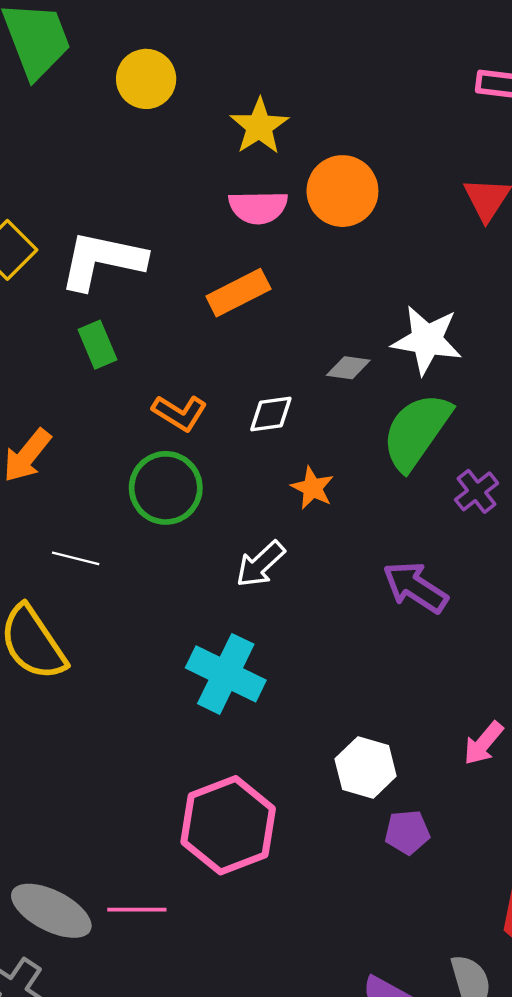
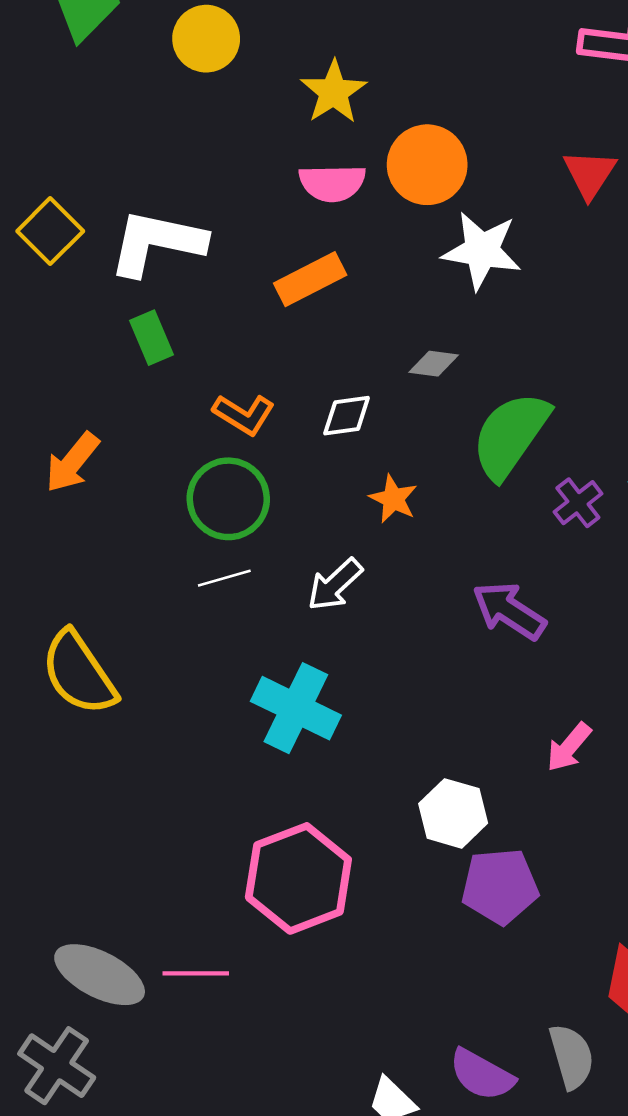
white star: (427, 340) -> (482, 251), moved
white line: (76, 558) -> (224, 578), moved, turned -30
pink arrow: (483, 743) -> (569, 747), moved
purple pentagon: (407, 832) -> (500, 886), size x1.5

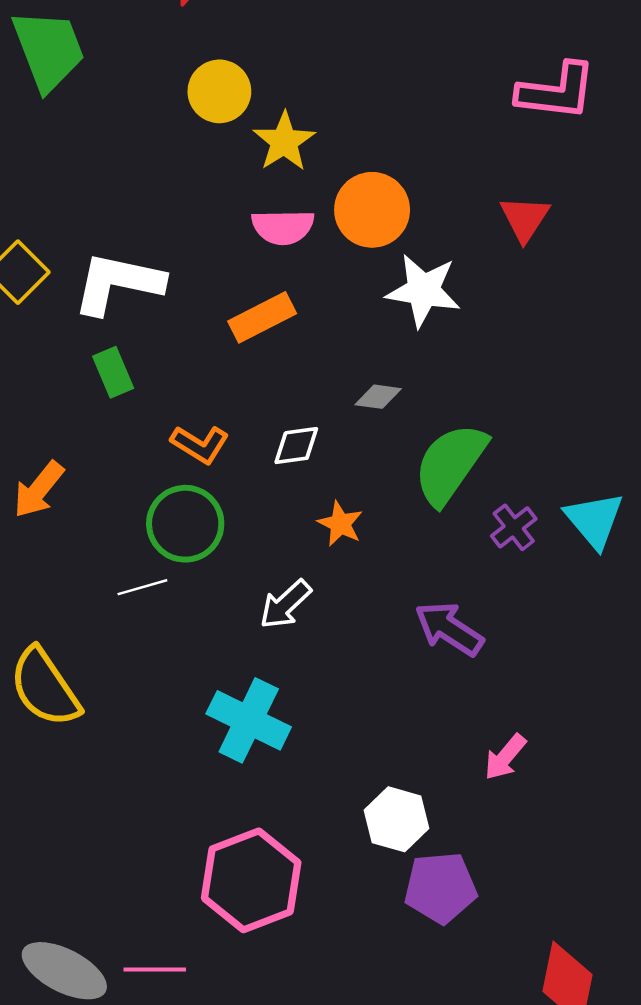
yellow circle: (206, 39) -> (219, 91), moved
white line: (224, 578) -> (142, 587), moved

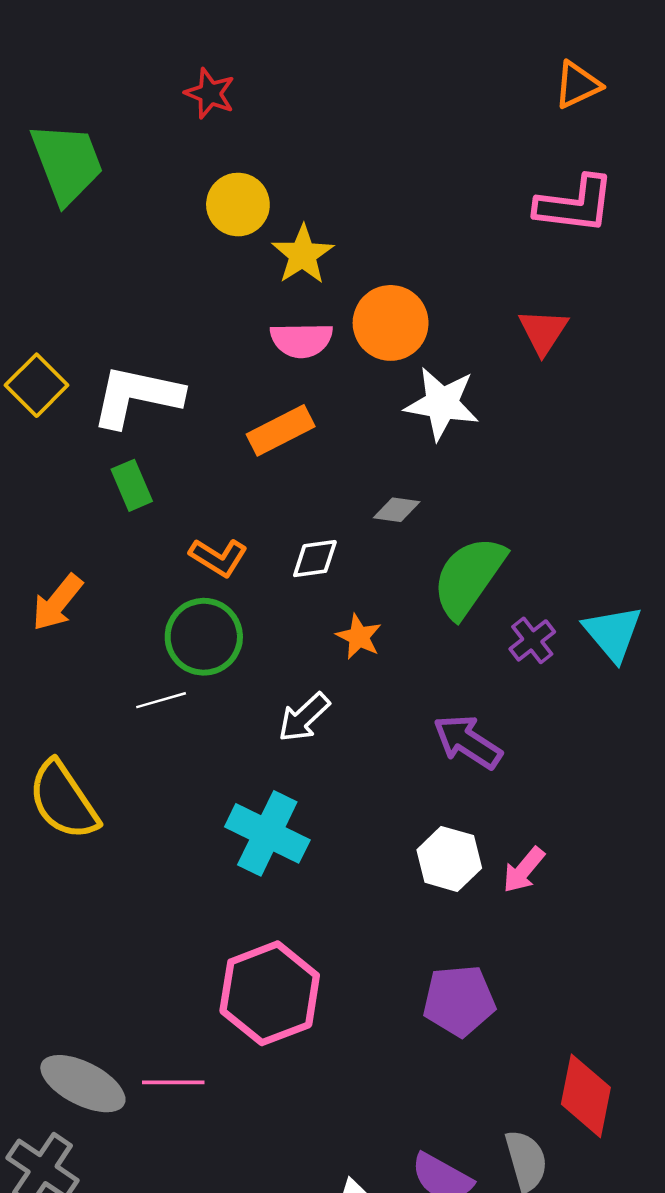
white hexagon: (396, 819) -> (449, 859), moved

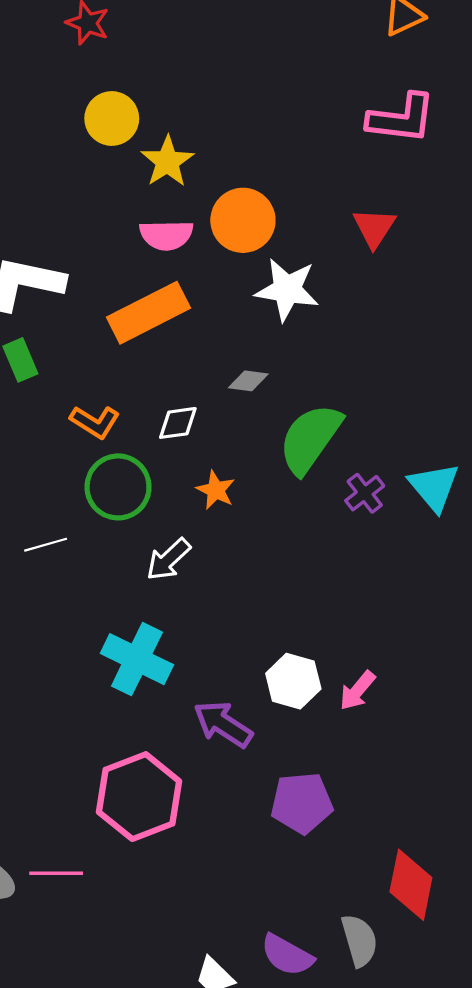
orange rectangle: (281, 430) -> (148, 313), size x1.4
green circle: (204, 637) -> (118, 487), moved
purple arrow: (468, 742) -> (223, 724), moved

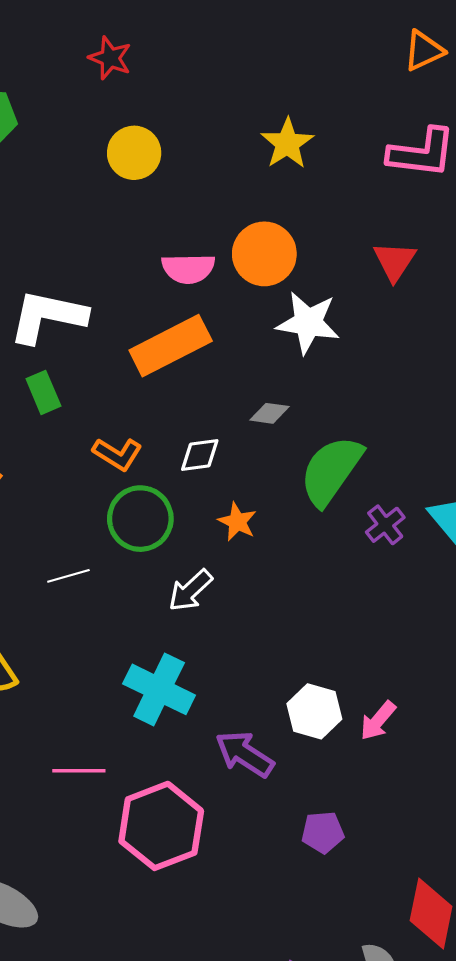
yellow star: (167, 162) -> (287, 143), moved
purple pentagon: (302, 803) -> (323, 832), size x0.7
pink line: (56, 873) -> (79, 771), moved

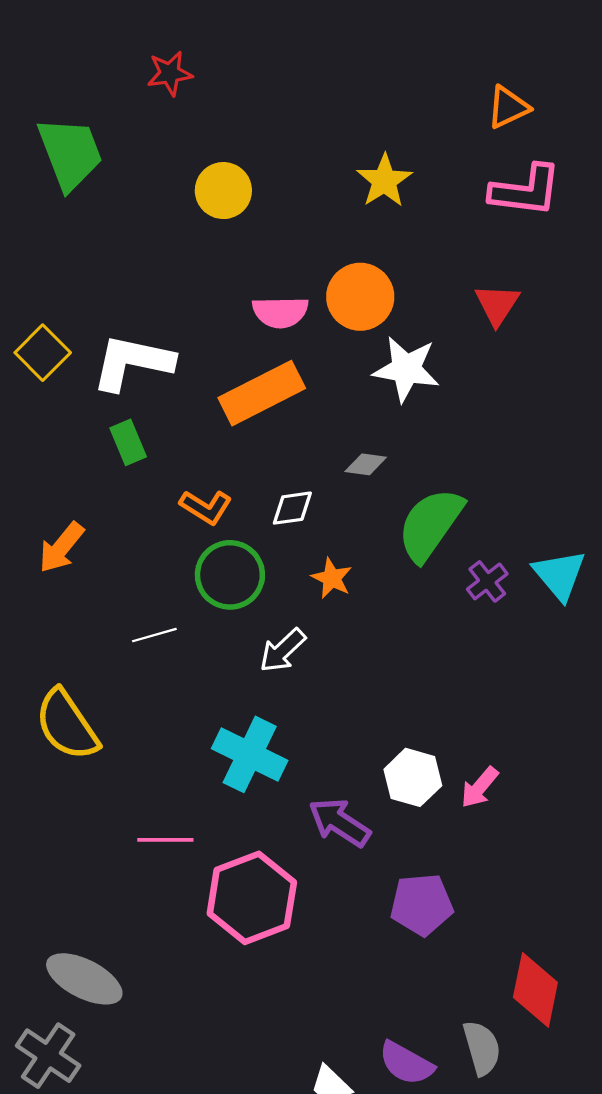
orange triangle: (424, 51) -> (508, 107), moved
red star: (110, 58) -> (170, 73), moved, turned -30
purple pentagon: (323, 832) -> (422, 904), size x1.4

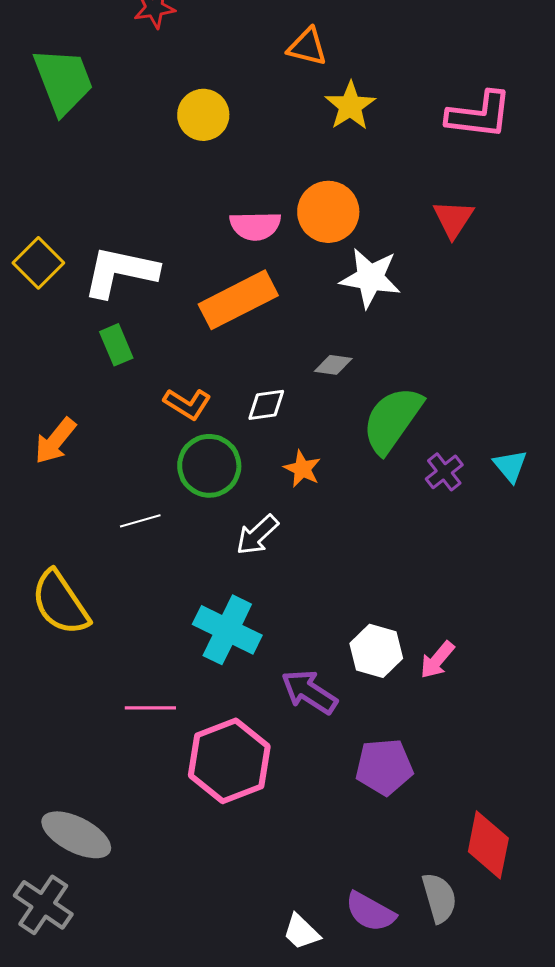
orange triangle: (508, 107) -> (307, 47), moved, turned 39
cyan triangle: (560, 575) -> (510, 466), size x0.7

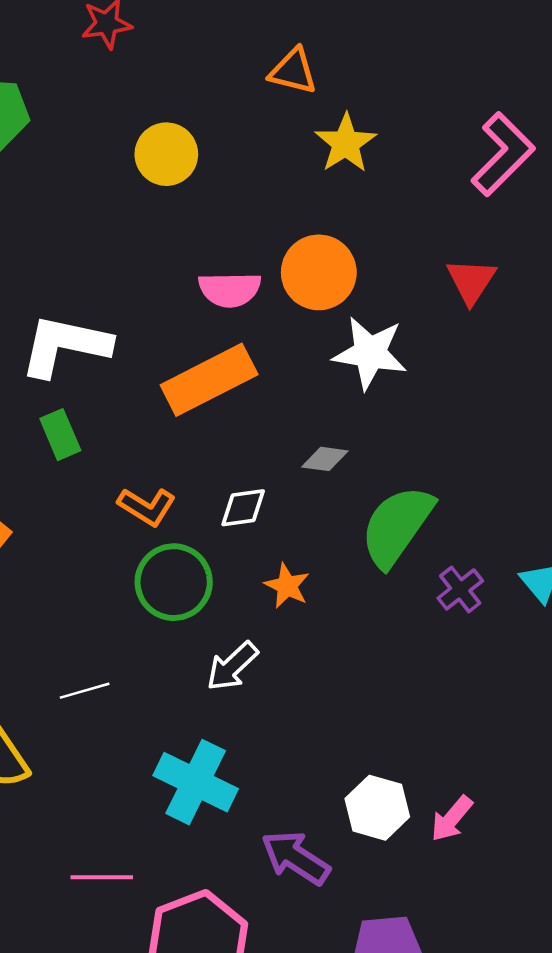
pink L-shape: (479, 115) -> (503, 154), turned -52
white line: (140, 521) -> (85, 691), moved

